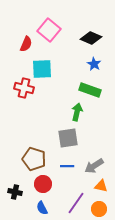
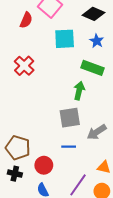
cyan square: (42, 69) -> (65, 39), moved
red cross: (24, 88) -> (24, 66), turned 30
brown pentagon: (34, 159) -> (18, 148), moved
gray arrow: (94, 166) -> (97, 132), moved

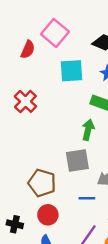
blue line: (69, 147) -> (87, 198), moved
brown pentagon: (18, 148) -> (42, 183), moved

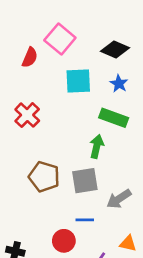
brown pentagon: (42, 183) -> (44, 177), moved
blue line: (87, 198) -> (85, 220), moved
red circle: (48, 215) -> (64, 241), moved

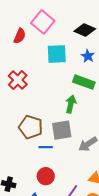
blue line: (85, 220) -> (46, 147), moved

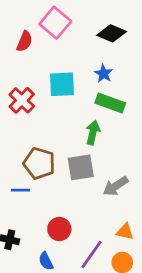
cyan square: (57, 54) -> (62, 84), moved
blue star: (88, 56) -> (104, 74), moved
blue line: (46, 147) -> (20, 190), moved

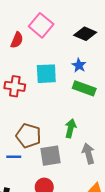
red cross: (22, 100) -> (15, 86), turned -36
green arrow: (93, 133) -> (71, 128), moved
gray square: (81, 167) -> (51, 156), moved
gray arrow: (116, 186) -> (88, 154), turned 108

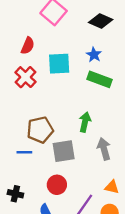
red semicircle: (17, 40) -> (28, 46), moved
red cross: (15, 86) -> (26, 77), turned 36
brown pentagon: (28, 136) -> (40, 130), turned -30

